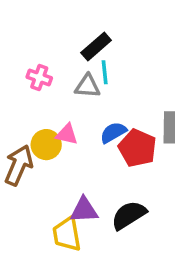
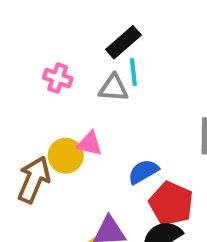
blue semicircle: (113, 133) -> (143, 172), moved
red pentagon: (137, 148) -> (171, 203), moved

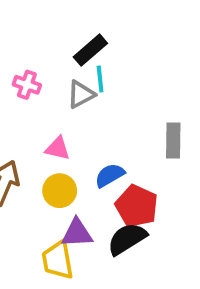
gray triangle: (113, 88) -> (81, 94), turned -32
yellow circle: (66, 156) -> (60, 191), moved

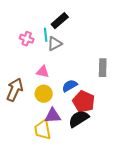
cyan line: (100, 79) -> (46, 35), moved

